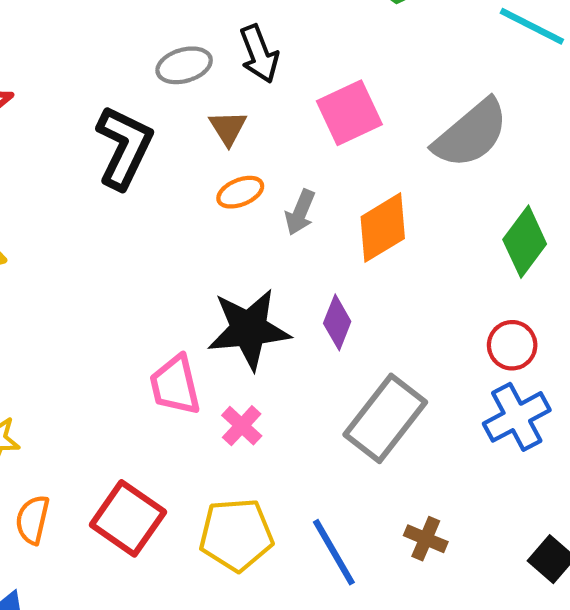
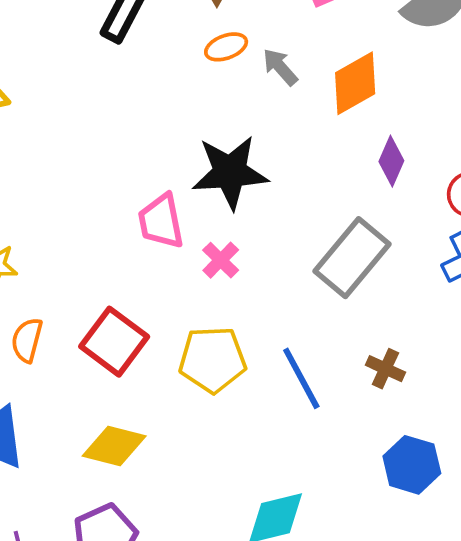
gray arrow: (300, 212) -> (280, 67), turned 114
purple diamond: (337, 322) -> (391, 161), moved

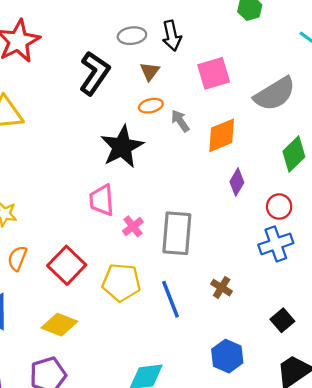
black star: (230, 172) -> (122, 147), moved, turned -30
gray rectangle: (352, 258) -> (177, 233), moved, turned -42
brown cross: (385, 369) -> (222, 288), moved

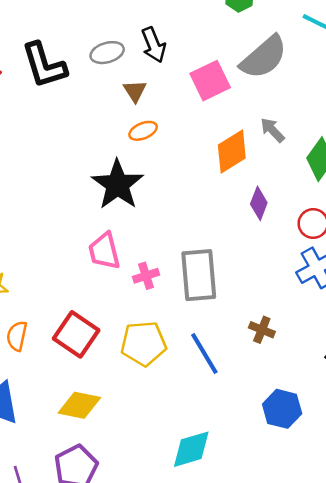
black L-shape: (94, 73) -> (44, 65), moved, turned 138
gray semicircle: (275, 94) -> (264, 57), moved
gray arrow: (180, 121) -> (272, 130), moved
pink cross: (133, 226) -> (146, 276), turned 30

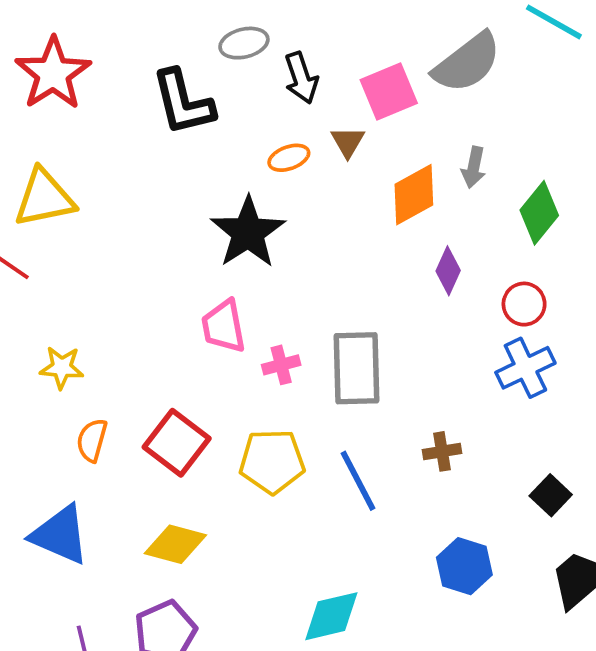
black arrow: (154, 45) -> (301, 78), moved
black L-shape: (44, 65) -> (183, 102), moved
brown triangle: (135, 91) -> (348, 142), moved
gray arrow: (272, 130) -> (474, 167), turned -128
brown cross: (262, 330) -> (442, 451), turned -35

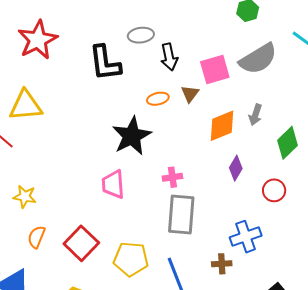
pink cross: (281, 365) -> (172, 177), moved
blue cross: (525, 368) -> (246, 237), moved

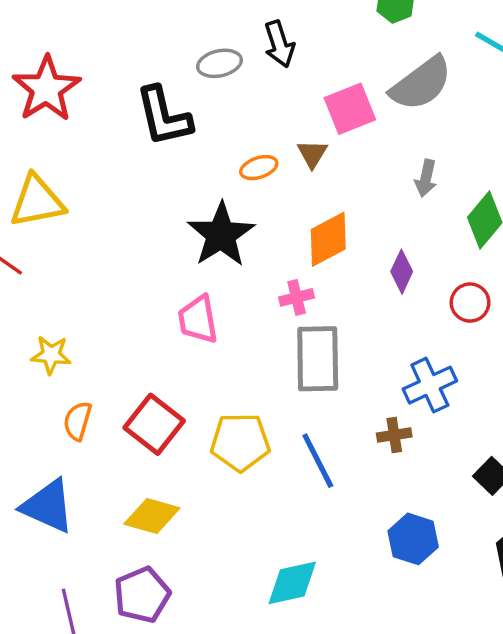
black arrow: (169, 57) -> (279, 44), moved
orange diamond: (222, 126) -> (328, 239), moved

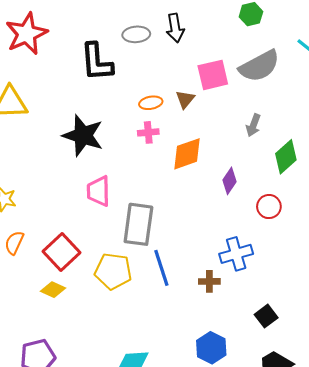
black star: (221, 235) -> (83, 135), moved, turned -30
pink cross: (297, 297) -> (148, 132), moved
gray rectangle: (318, 359) -> (138, 224), moved
blue line: (318, 461) -> (161, 268), moved
yellow diamond: (152, 516) -> (53, 290), moved, size x0.7

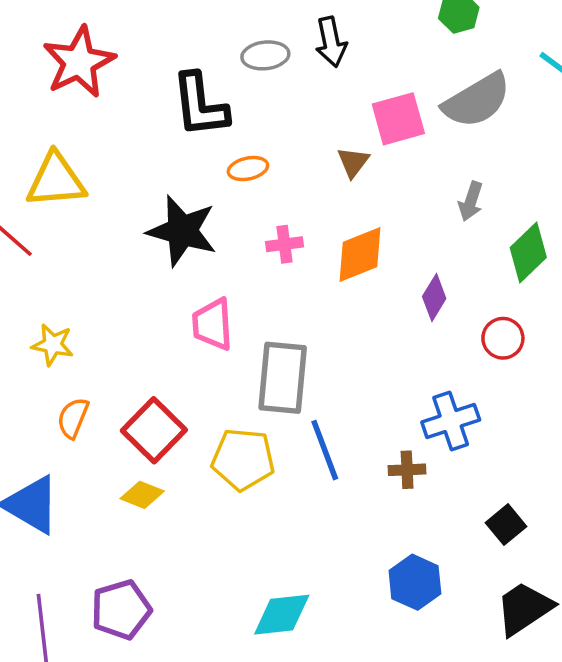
orange ellipse: (151, 103) -> (248, 169), moved
pink cross: (148, 132) -> (285, 244), moved

